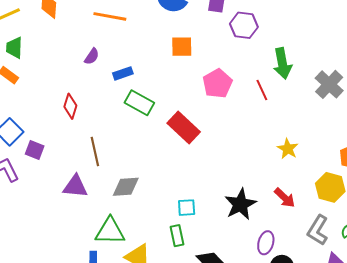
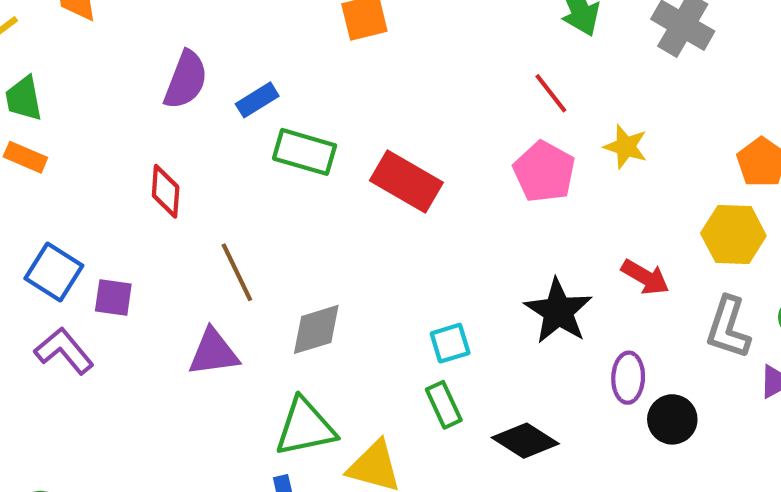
purple semicircle: (92, 56) -> (186, 80), size x1.6
pink pentagon: (217, 83) -> (544, 172), moved
red line: (262, 90) -> (551, 93), moved
yellow star: (288, 149) -> (626, 147), moved

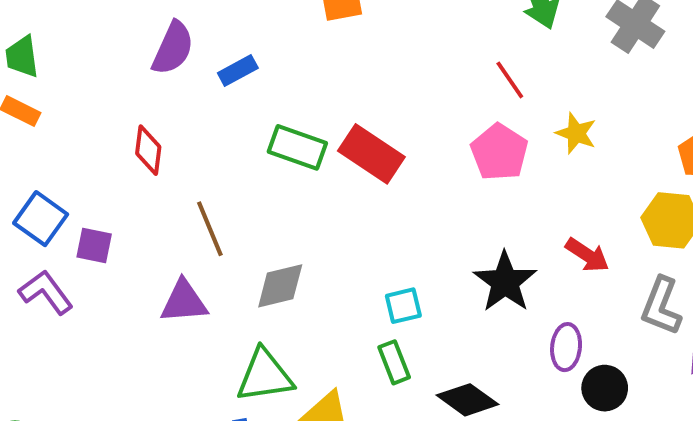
green rectangle: (305, 152) -> (297, 147), moved

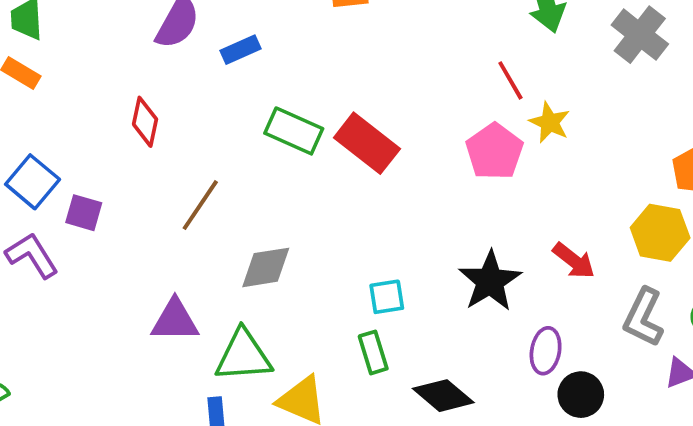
yellow star: (576, 133) -> (550, 122), moved
brown line: (210, 229) -> (200, 205), turned 52
purple triangle: (184, 302) -> (175, 320), moved

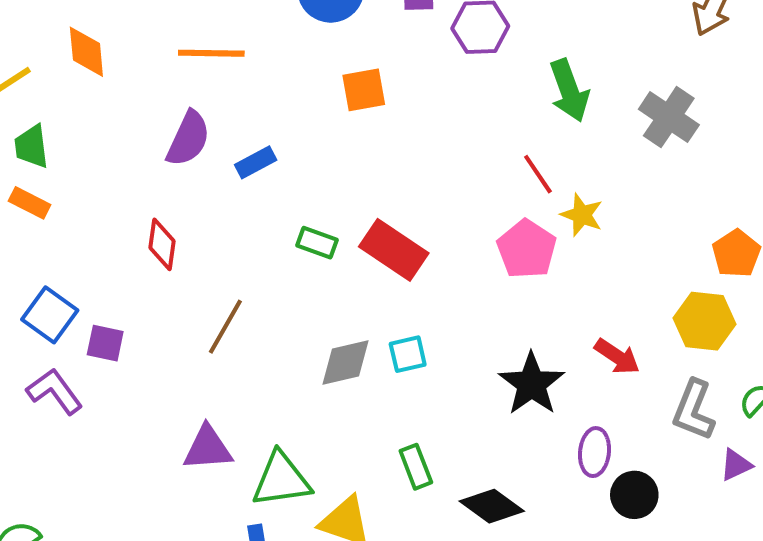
green rectangle: (294, 131) -> (317, 243), size x0.7
gray diamond: (266, 267) -> (346, 362), moved
cyan square: (387, 297) -> (408, 354), moved

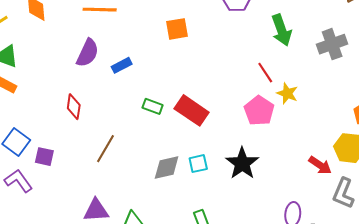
gray cross: (669, 117) -> (332, 44), turned 36
red arrow: (617, 357) -> (320, 165), moved
black star: (532, 384) -> (242, 163), moved

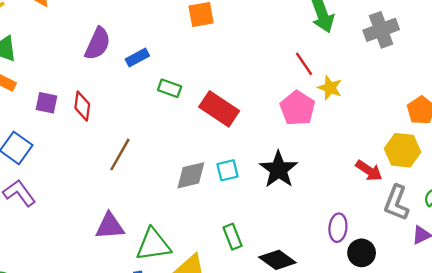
green rectangle: (153, 106) -> (170, 88), moved
purple square: (44, 157) -> (47, 103), moved

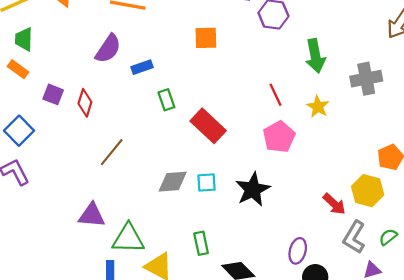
red line: (304, 64) -> (275, 95), moved
green rectangle: (170, 88) -> (166, 100), turned 42
yellow star: (330, 88) -> (318, 107), moved

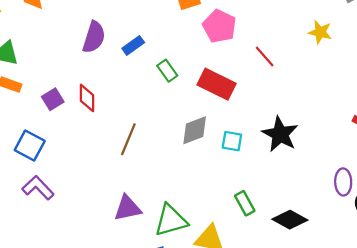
purple square: (53, 94) -> (53, 99), turned -36
red line: (275, 95) -> (265, 56), moved
pink pentagon: (279, 137) -> (219, 26), moved
gray diamond: (173, 182) -> (195, 130), moved
cyan square: (206, 183) -> (232, 141), turned 30

